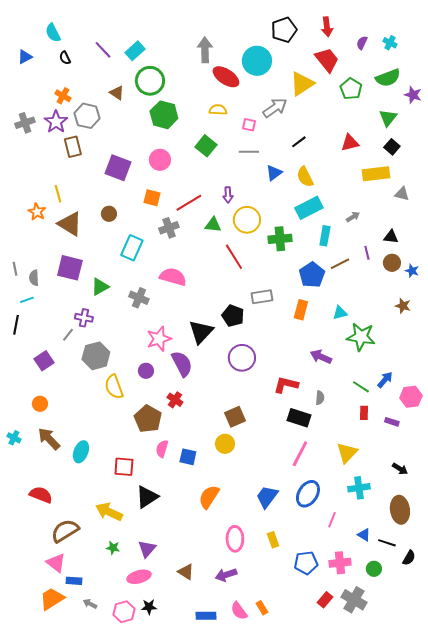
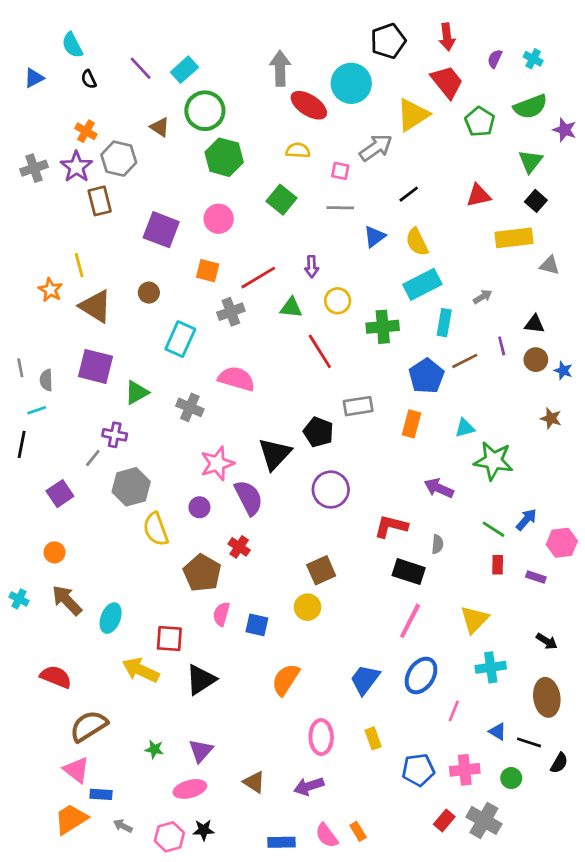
yellow circle: (247, 220) -> (338, 301), size x0.7
yellow arrow: (109, 512) -> (141, 670), moved

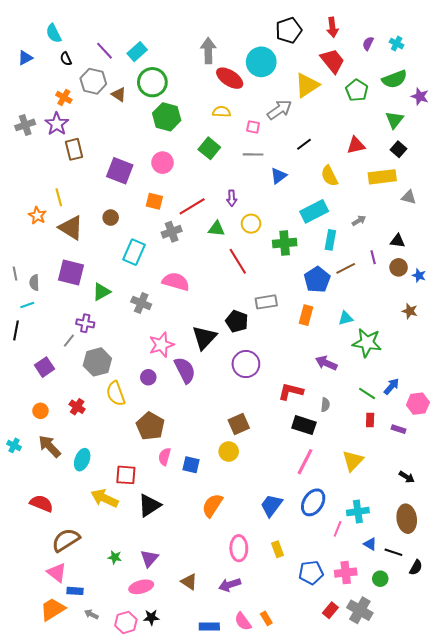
gray hexagon: (119, 159) -> (93, 81), moved
yellow semicircle: (417, 242) -> (329, 176), moved
red cross: (239, 547) -> (77, 407), moved
cyan cross: (491, 667) -> (358, 512), moved

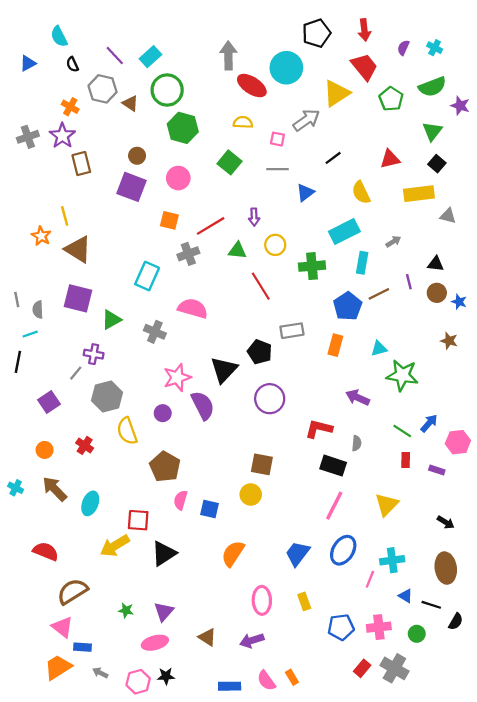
brown circle: (111, 218) -> (137, 156), moved
brown square: (239, 424) -> (262, 464), turned 35
yellow arrow: (105, 498) -> (115, 546), turned -56

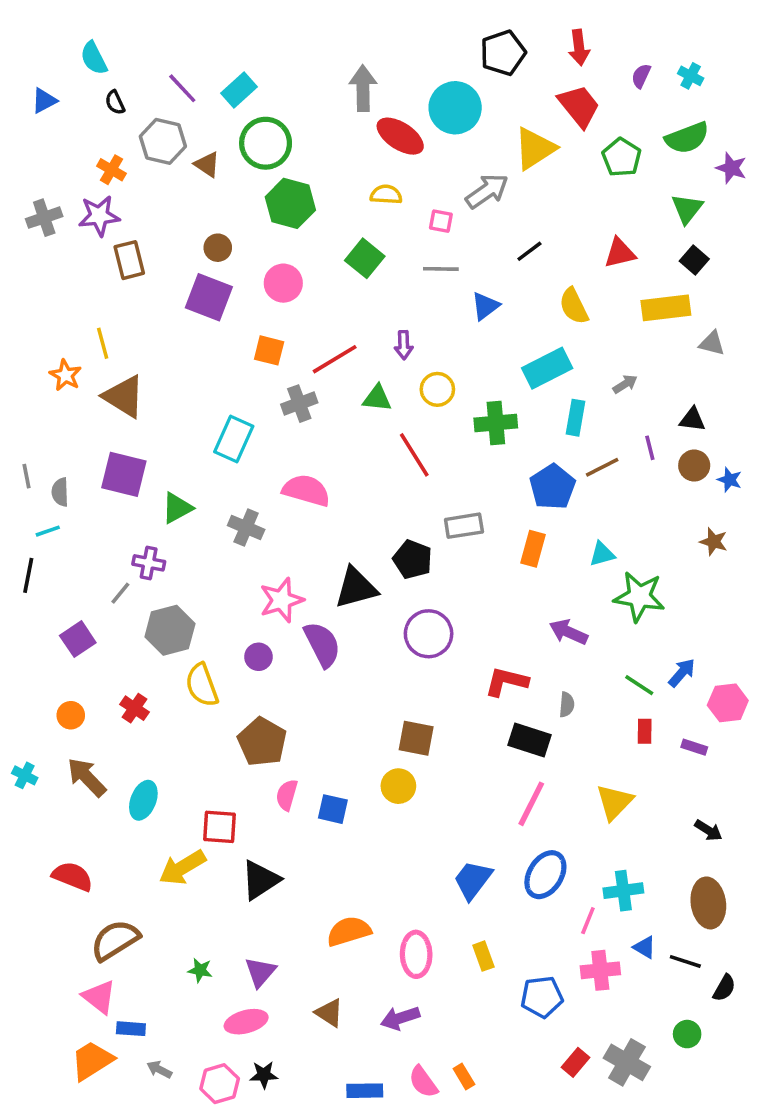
purple star: (62, 136) -> (99, 216), turned 30
black triangle: (224, 370) -> (356, 588), turned 32
orange semicircle: (233, 554) -> (349, 931), moved, turned 40
pink cross: (379, 627) -> (600, 970), moved
green circle: (417, 634) -> (687, 1034), moved

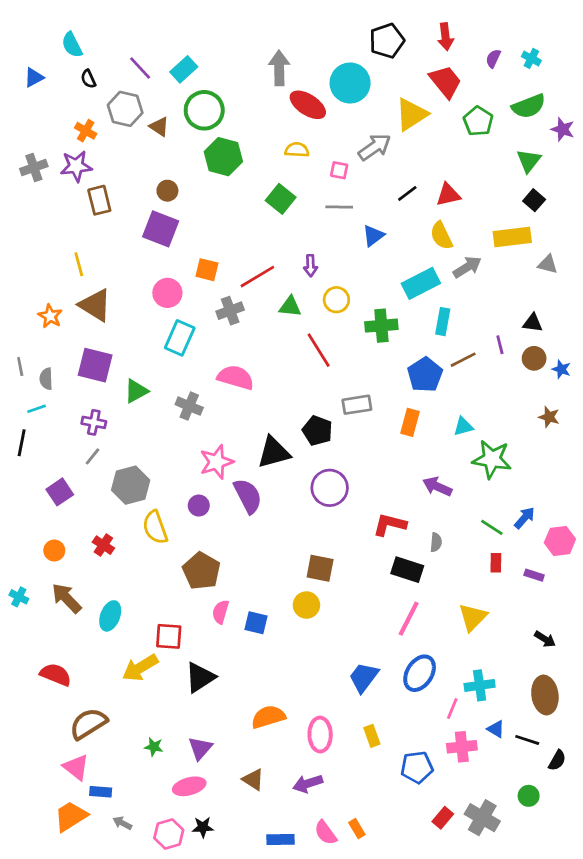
red triangle: (620, 253) -> (448, 195), moved
pink circle: (283, 283) -> (167, 293), moved
orange star: (65, 375) -> (50, 316), moved
gray arrow: (625, 384) -> (467, 267), moved, size x1.5
purple cross: (149, 563) -> (94, 422), moved

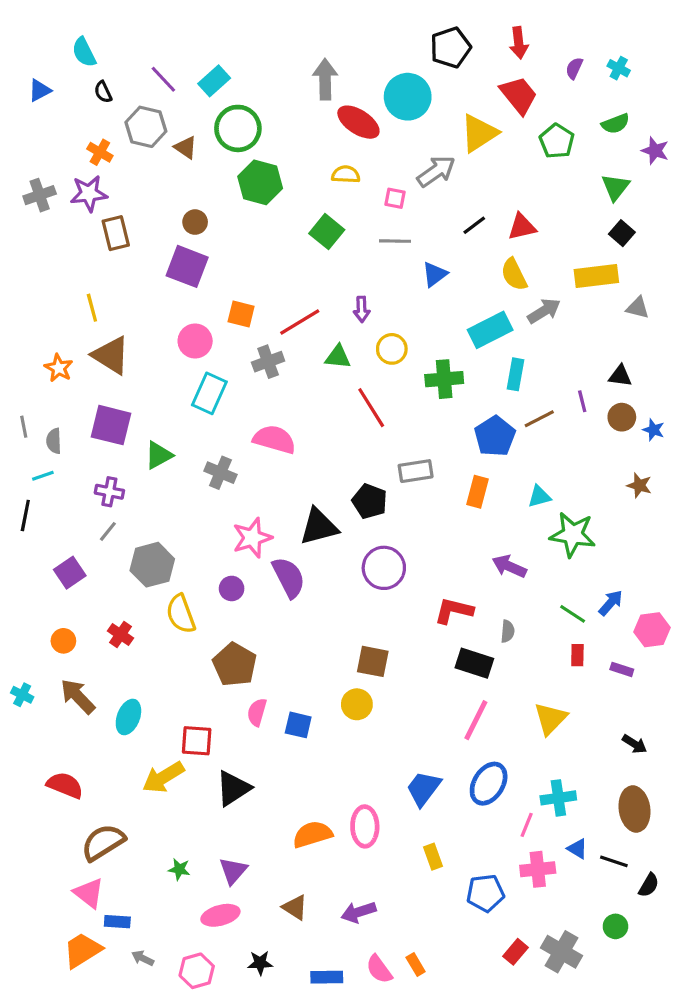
green semicircle: (529, 106) -> (615, 124), size x0.7
pink ellipse: (320, 735) -> (365, 826), moved
black star: (203, 827) -> (260, 963), moved

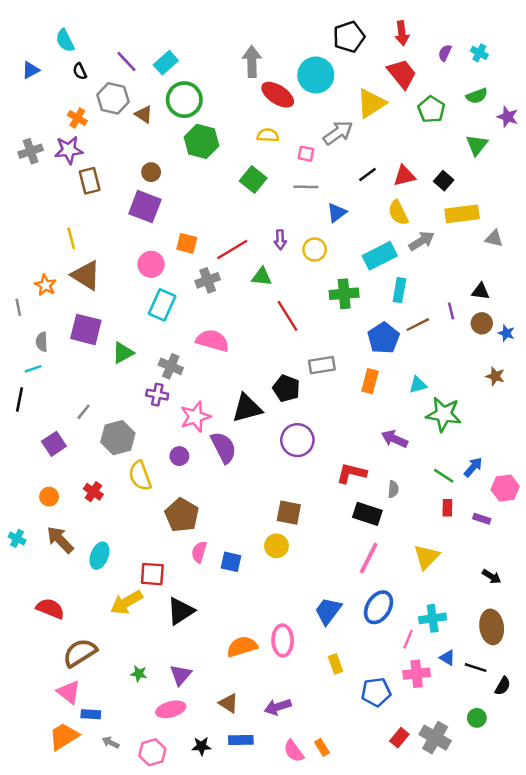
black square: (622, 233) -> (444, 181), moved
yellow circle: (392, 349) -> (315, 250), moved
gray line: (24, 427) -> (18, 307), moved
purple cross: (109, 492) -> (157, 395), moved
blue rectangle: (327, 977) -> (241, 740), moved

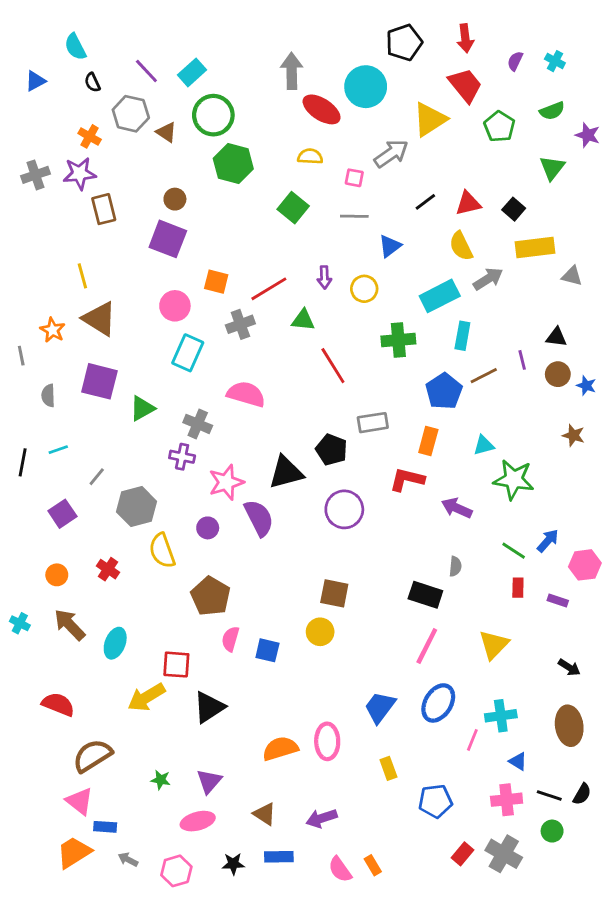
cyan line: (33, 369) -> (58, 450), moved
red L-shape: (351, 473) -> (407, 479), moved
black line: (476, 668) -> (549, 795), moved
pink cross: (417, 674) -> (507, 800), moved

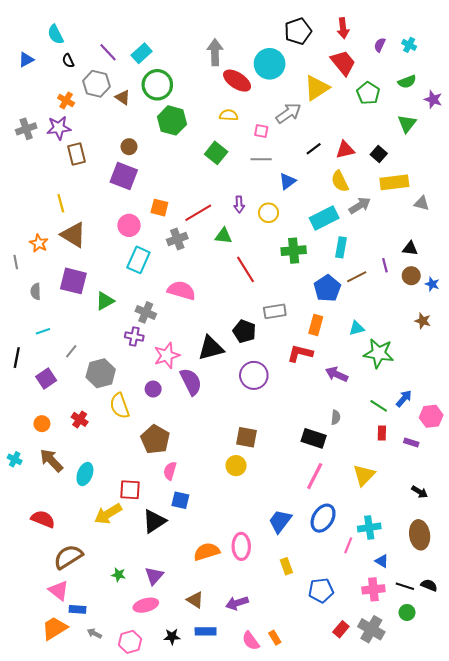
black line: (23, 462) -> (17, 358), moved
blue square: (267, 650) -> (180, 500), moved
black semicircle: (582, 794) -> (429, 585), turned -98

